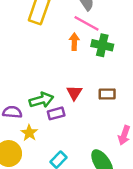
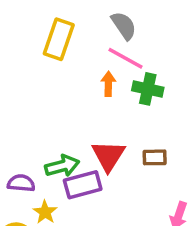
red triangle: (74, 93) -> (108, 156), size x1.5
purple rectangle: (56, 113) -> (83, 185), size x1.5

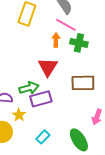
red triangle: (108, 156) -> (48, 67), moved
brown rectangle: (155, 157) -> (83, 83), size x1.6

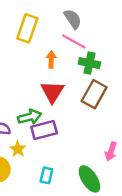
orange arrow: (56, 40) -> (51, 59), moved
brown rectangle: (83, 83) -> (94, 94), moved, turned -60
cyan rectangle: (43, 137) -> (46, 175), turned -32

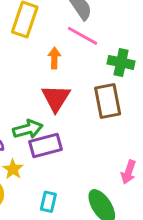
green cross: (89, 63) -> (121, 62), moved
brown rectangle: (94, 94) -> (108, 101), turned -40

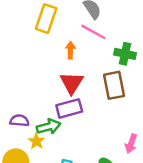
green arrow: (28, 129) -> (49, 127), moved
purple rectangle: (45, 145) -> (69, 108), moved

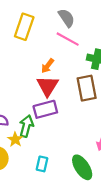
orange arrow: (70, 50) -> (48, 66), moved, turned -144
green arrow: (49, 127) -> (26, 126), turned -60

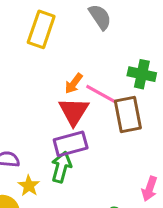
pink line: (68, 39) -> (102, 94), moved
green arrow: (26, 126) -> (61, 167), moved

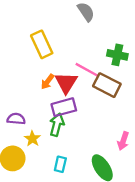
yellow rectangle: (41, 29) -> (42, 44), moved, turned -44
orange arrow: (74, 84) -> (48, 82), moved
brown rectangle: (128, 114) -> (107, 85), turned -52

